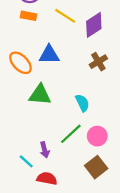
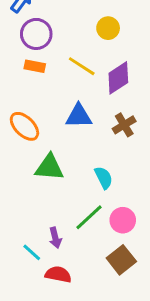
blue triangle: (49, 55) -> (79, 116), moved

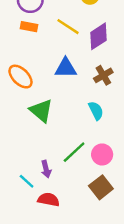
green triangle: (49, 167) -> (41, 111), turned 35
cyan semicircle: (104, 178) -> (96, 111), moved

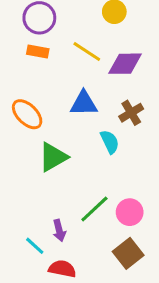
purple diamond: (98, 36) -> (125, 64), turned 32
green triangle: (41, 111) -> (53, 157), turned 50
cyan semicircle: (96, 111) -> (110, 142), moved

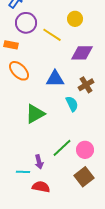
orange rectangle: (38, 51) -> (11, 45), moved
yellow line: (87, 51) -> (52, 35), moved
orange ellipse: (27, 114) -> (19, 71), moved
cyan line: (35, 246) -> (23, 172), turned -40

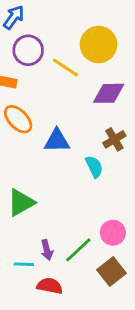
yellow circle: (75, 19) -> (99, 45), size x1.6
blue triangle: (55, 79) -> (57, 141), moved
green triangle: (35, 114) -> (21, 203), moved
green line: (62, 148) -> (78, 250), moved

